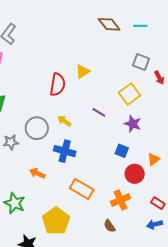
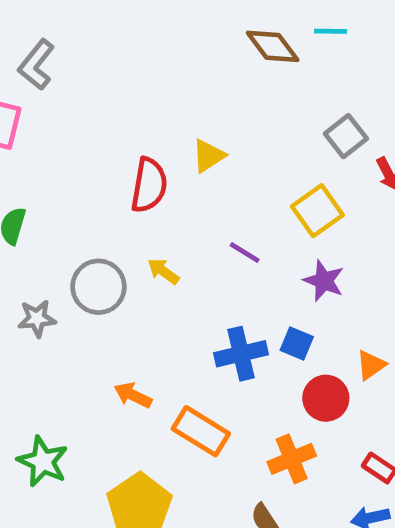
cyan line: (140, 26) -> (331, 31), moved
gray square: (141, 62) -> (346, 136), turned 30
blue cross: (65, 151) -> (241, 354), moved, turned -30
orange arrow: (37, 173) -> (133, 395), moved

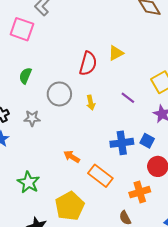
yellow arrow: (163, 271) -> (91, 103), turned -144
gray circle: (98, 287) -> (59, 94), moved

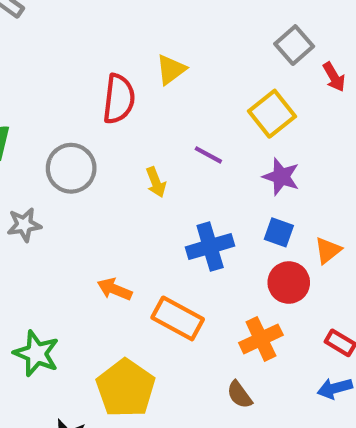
yellow arrow: (91, 103) -> (156, 182), moved
blue square: (147, 141) -> (279, 232), moved

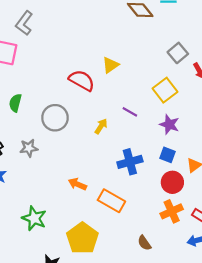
red semicircle: (119, 99) -> (82, 80), turned -68
yellow arrow: (156, 182) -> (101, 126), turned -126
orange cross: (261, 339) -> (172, 211), moved

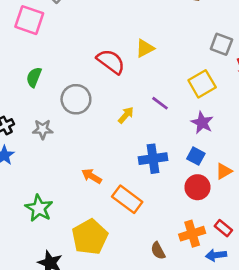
gray square: (178, 53) -> (221, 44), turned -36
orange cross: (172, 211) -> (192, 234), moved

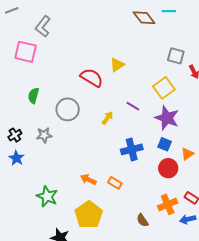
purple star: (202, 123) -> (167, 118), size x1.4
orange arrow: (92, 176) -> (88, 180), moved
orange rectangle: (127, 199) -> (115, 183), size x0.6

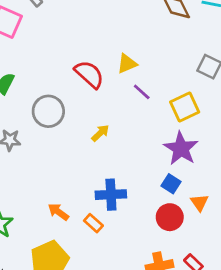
purple line: (133, 106) -> (142, 92), moved
blue cross: (132, 149) -> (111, 195), moved
orange triangle: (187, 154) -> (199, 203), turned -40

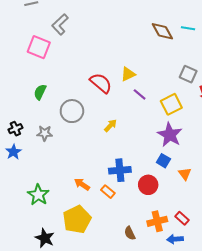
red circle: (170, 217) -> (148, 185), moved

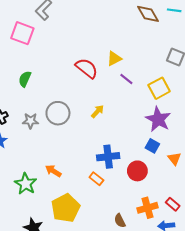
gray circle: (72, 111) -> (58, 113), moved
orange arrow: (82, 184) -> (53, 171), moved

